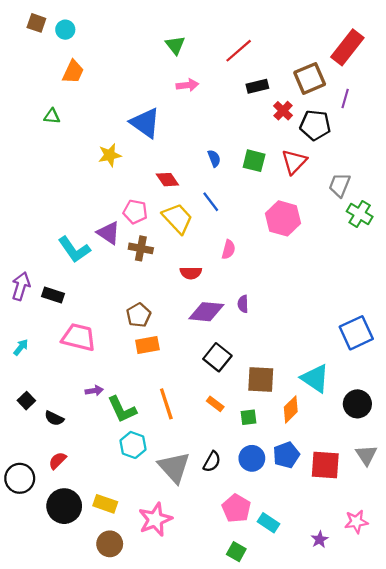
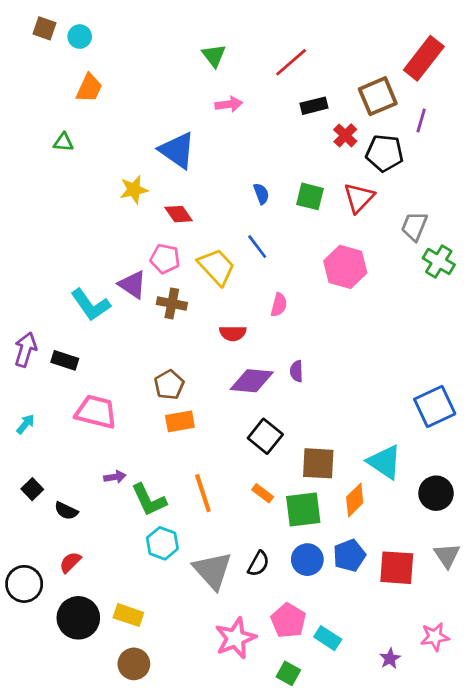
red diamond: (167, 180) -> (179, 214), moved
green square: (249, 417) -> (303, 509), size x1.8
pink star: (155, 519) -> (236, 638), moved

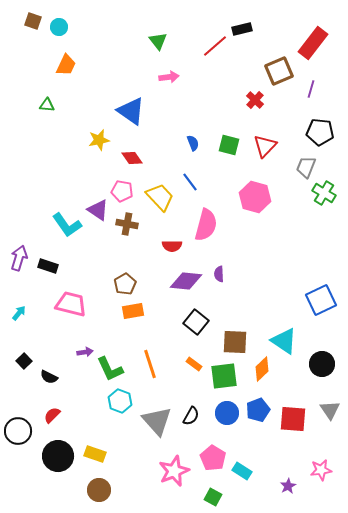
black rectangle: (314, 106) -> (242, 29), moved
black pentagon: (385, 153) -> (320, 132), moved
pink semicircle: (279, 305) -> (206, 225), size x1.8

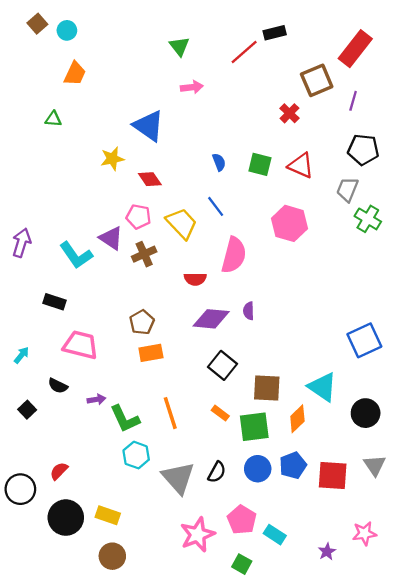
brown square: (33, 21) -> (37, 24), turned 30
red triangle: (265, 146) -> (301, 166), turned -50
brown cross: (127, 224) -> (144, 254), turned -35
purple arrow: (19, 258) -> (21, 243), moved
black semicircle: (49, 377) -> (58, 386), moved

